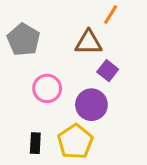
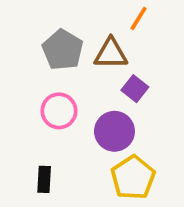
gray pentagon: (23, 40) -> (63, 50), moved
yellow pentagon: (75, 142) -> (133, 178), moved

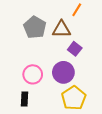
pink circle: (59, 111) -> (33, 74), moved

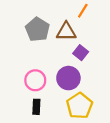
black rectangle: (25, 99) -> (36, 107), moved

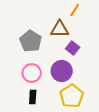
gray pentagon: (37, 29) -> (31, 41), moved

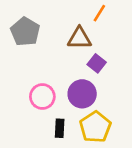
gray pentagon: (31, 41) -> (25, 32), moved
black rectangle: (33, 97) -> (60, 128), moved

